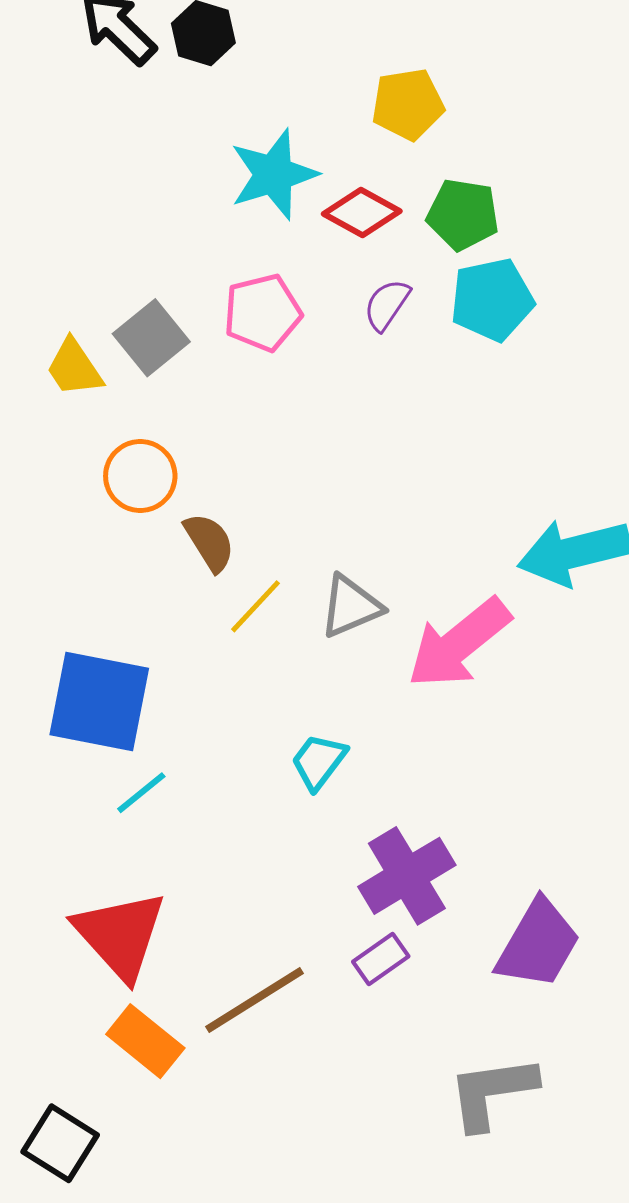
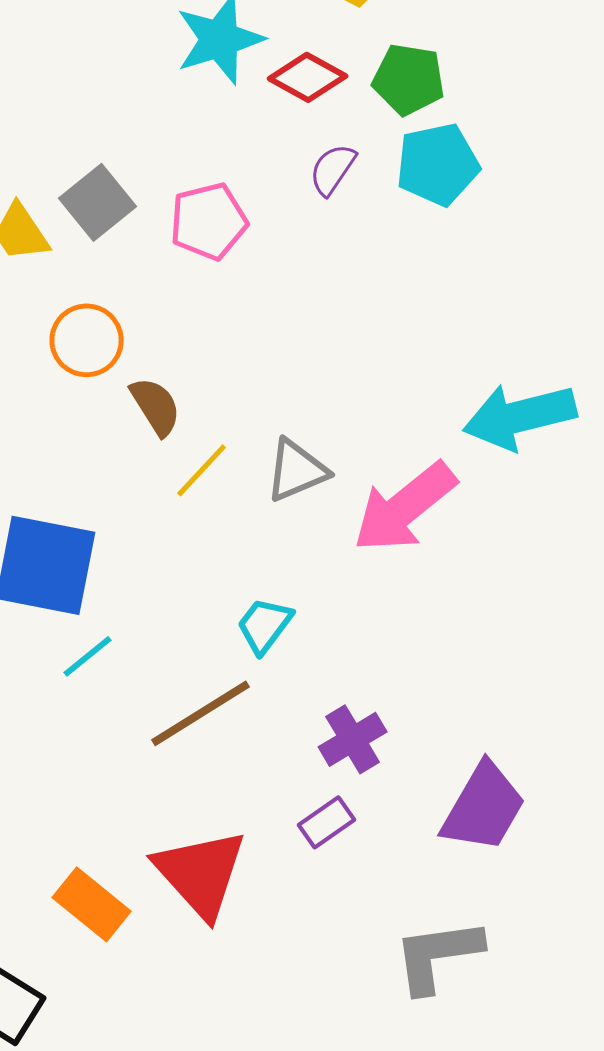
pink pentagon: (263, 313) -> (209, 221), moved
purple cross: (407, 876) -> (353, 739), size x0.7
red triangle: (120, 935) -> (201, 873), moved
brown line: (255, 1000) -> (201, 713), moved

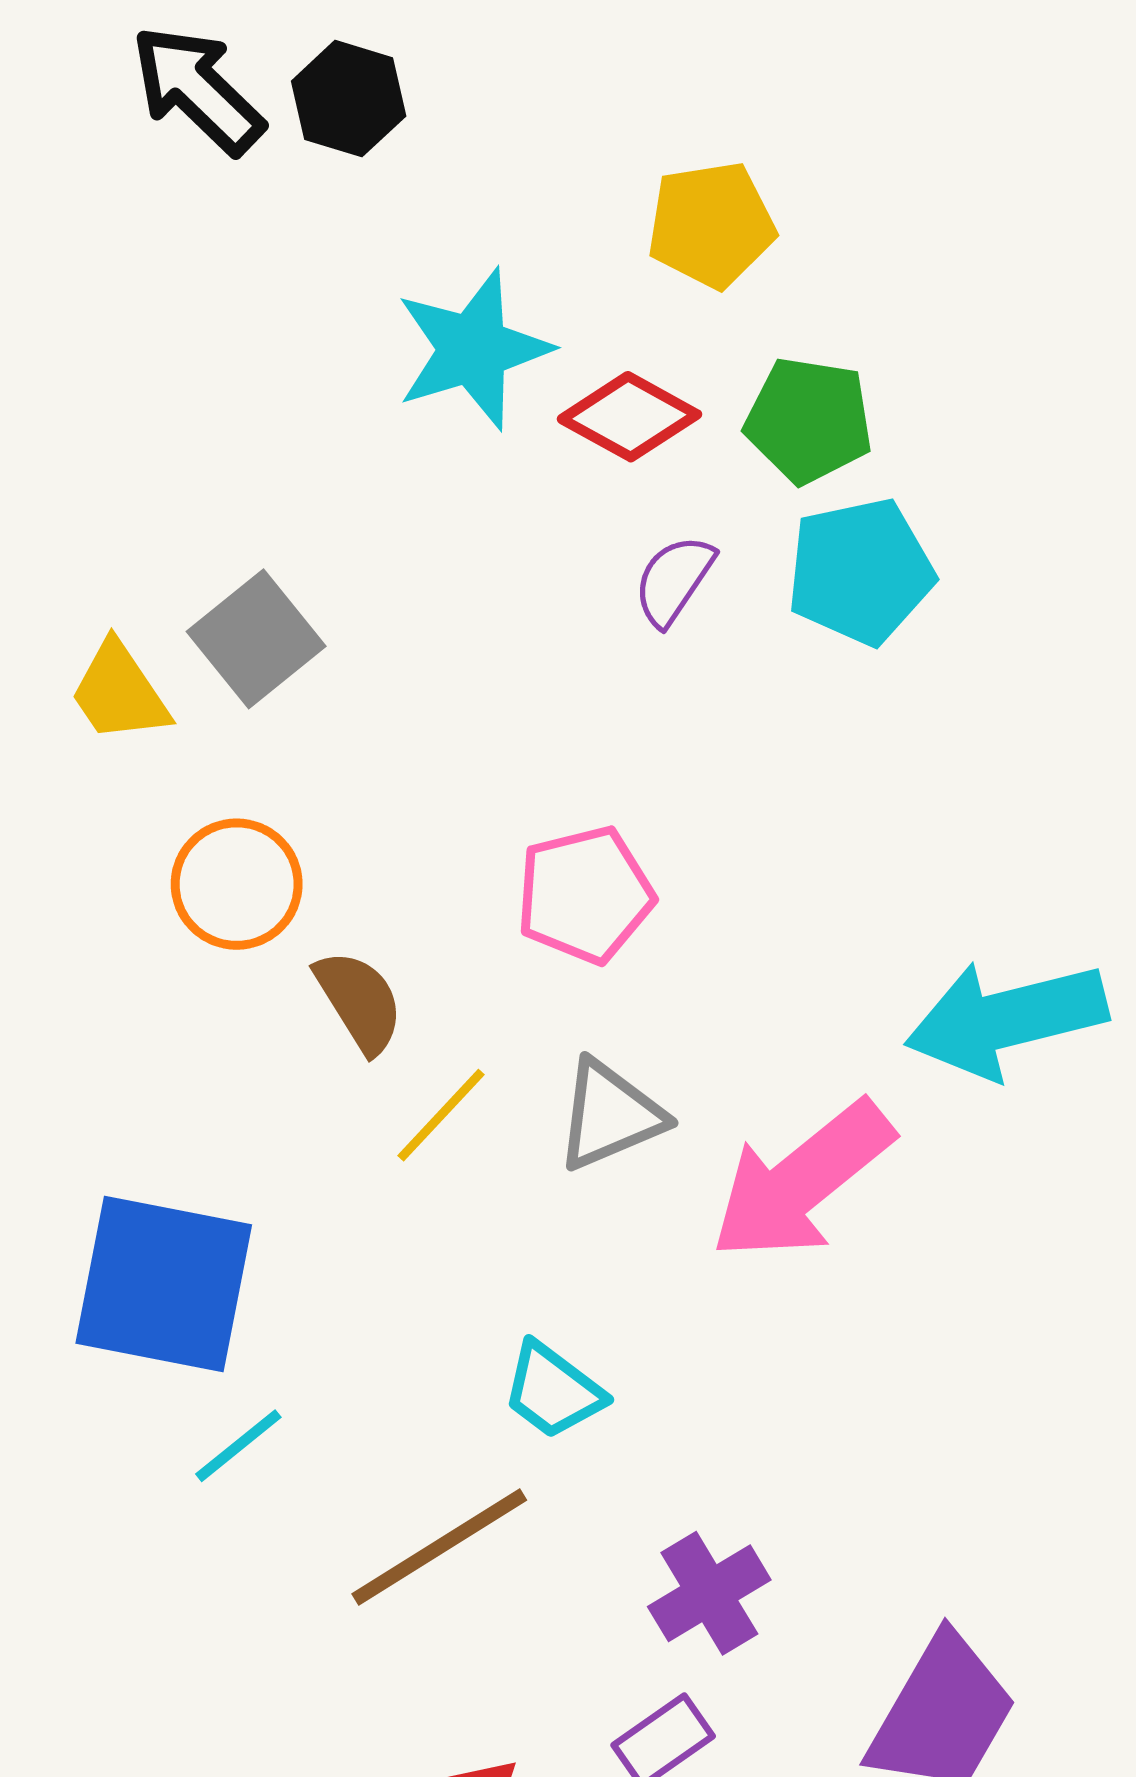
pink pentagon: (209, 221) -> (585, 895), moved
cyan trapezoid: (265, 625) -> (553, 1391), turned -90

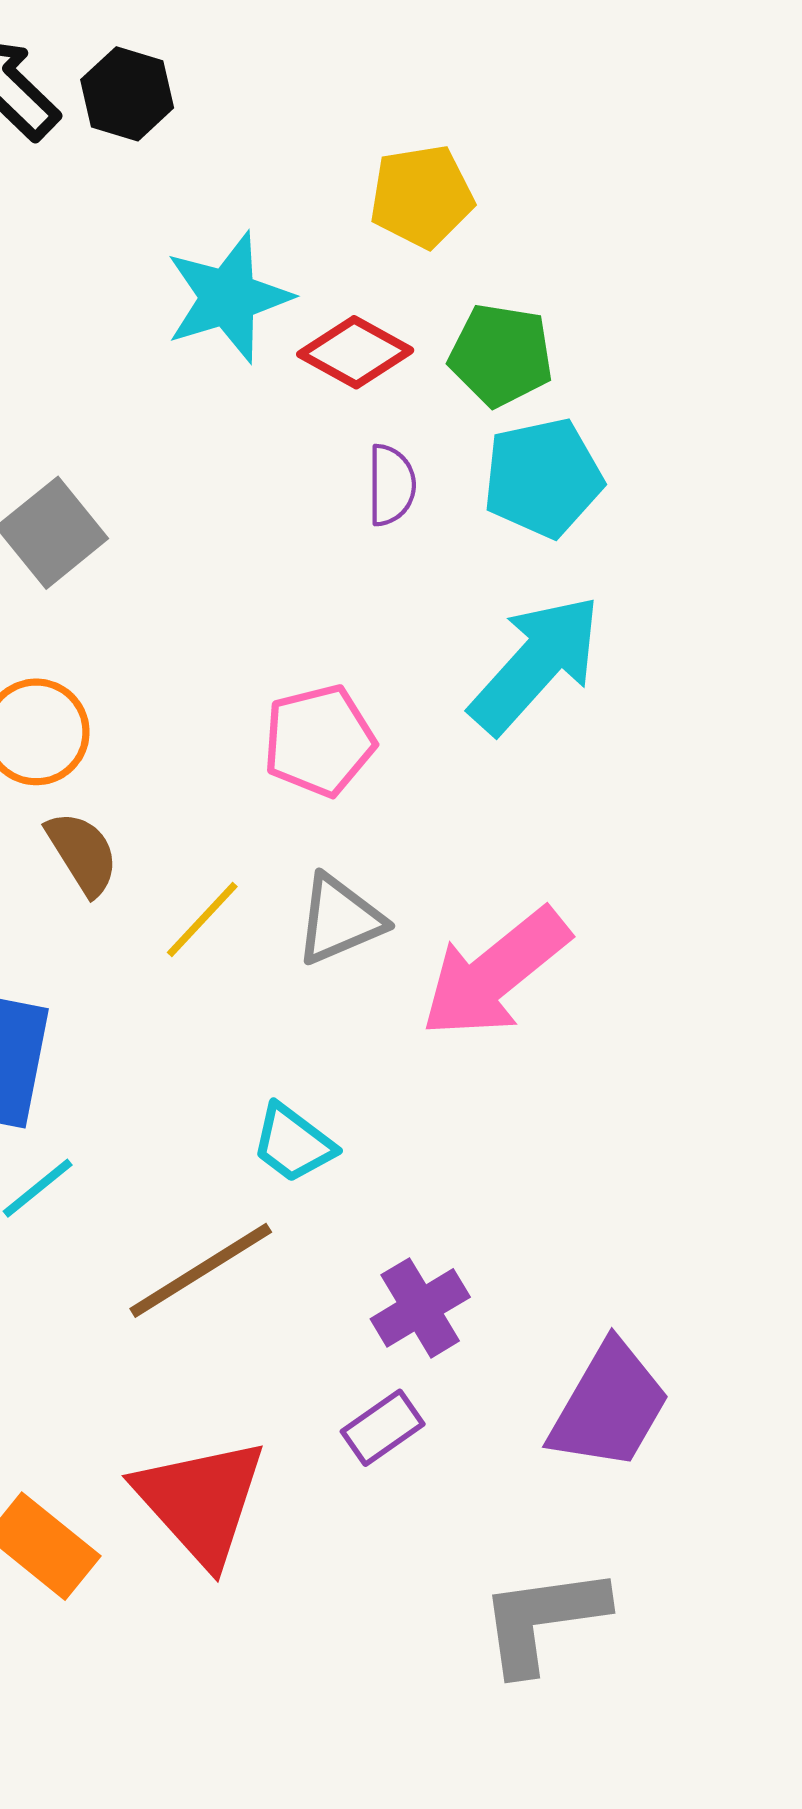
purple semicircle: (674, 580) -> (391, 485), turned 146
brown semicircle: (359, 1001) -> (82, 853), moved
cyan arrow: (1006, 1019) -> (536, 664), moved, turned 146

